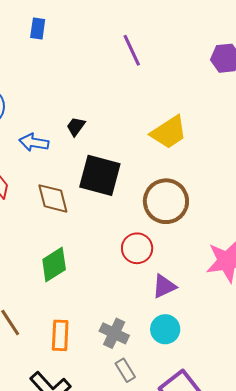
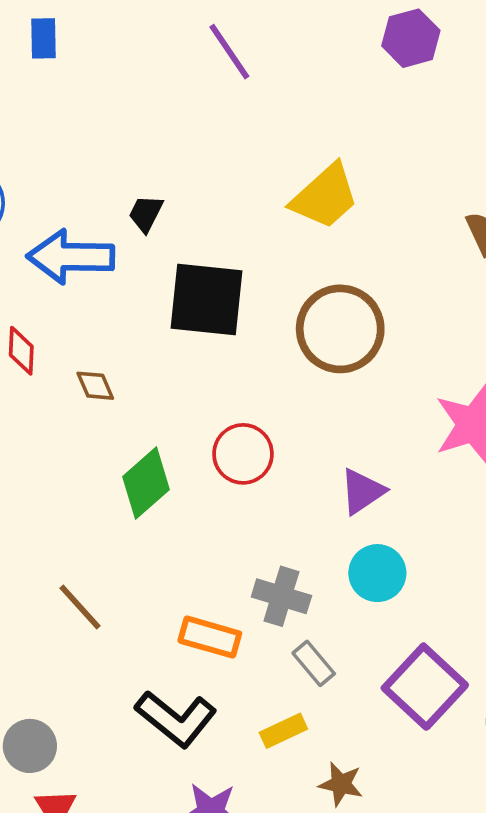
blue arrow: (34, 142) -> (71, 257), size x1.5
brown diamond: (53, 198) -> (95, 386), moved, size x0.6
red circle: (137, 248) -> (243, 454), moved
orange rectangle: (60, 335) -> (210, 637), moved, turned -68

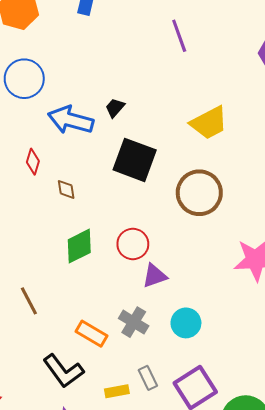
purple triangle: (362, 491) -> (154, 276), moved
gray rectangle: (314, 663) -> (148, 378), moved

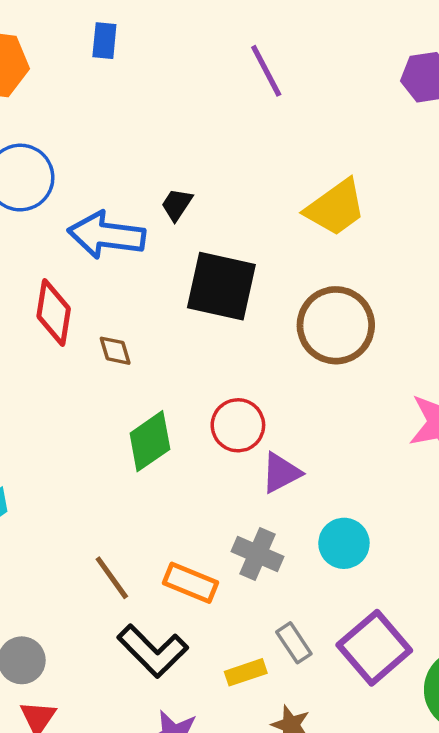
red diamond: (33, 162) -> (54, 313), size x1.5
brown line: (29, 301) -> (112, 578), moved

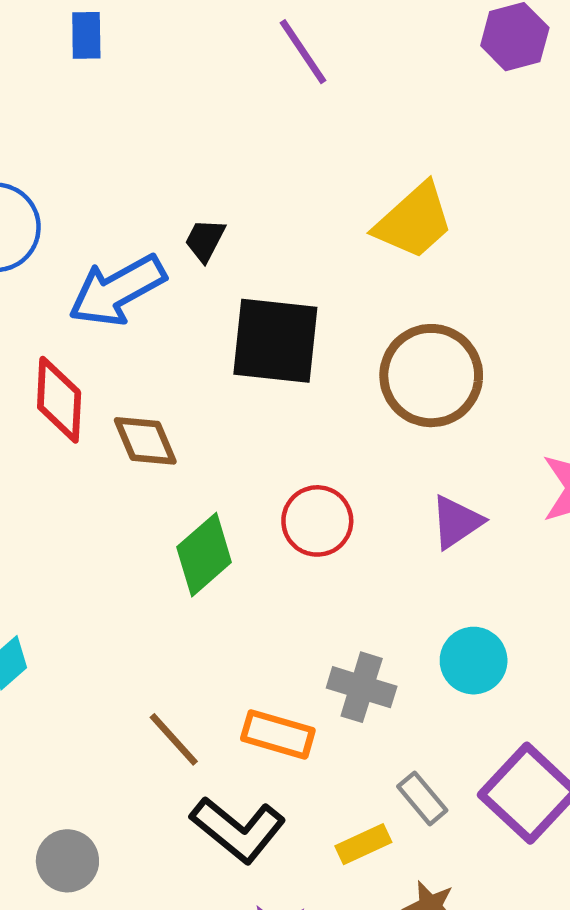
blue arrow: (106, 235) -> (117, 290), turned -30
brown diamond: (115, 351) -> (145, 441), size x1.4
purple triangle: (281, 473) -> (456, 522), moved

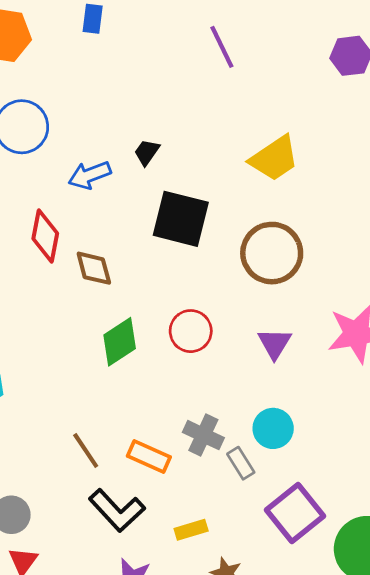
blue arrow: (117, 290) -> (90, 175), size x0.7
purple triangle: (456, 522) -> (275, 343), turned -33
gray rectangle: (422, 798) -> (241, 463), moved

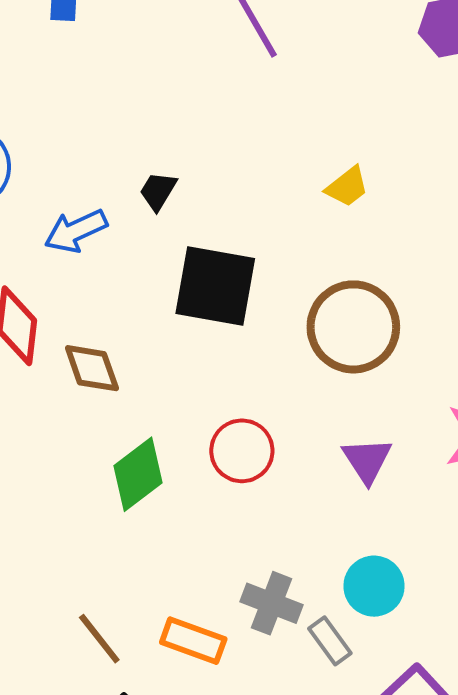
yellow trapezoid: (274, 158) -> (347, 187), size x0.6

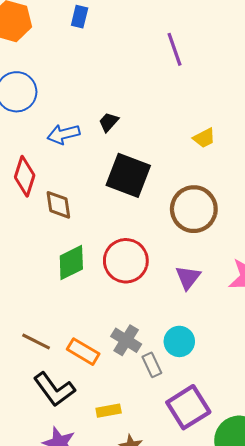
red circle: (242, 451) -> (126, 261), size x1.4
brown line: (99, 639) -> (36, 342), turned -36

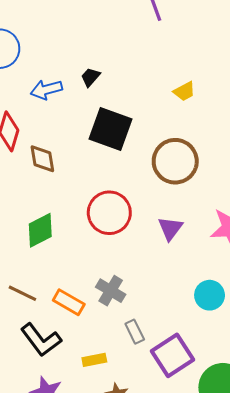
green diamond: (71, 263) -> (40, 230), moved
cyan circle: (179, 341) -> (210, 295), moved
gray rectangle: (152, 365) -> (135, 332), moved

